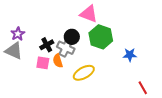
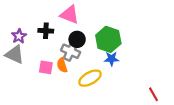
pink triangle: (89, 14) -> (70, 15), moved
black cross: (47, 45) -> (46, 31), moved, turned 32
blue star: (130, 55) -> (112, 59), moved

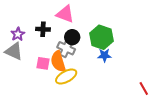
orange semicircle: (62, 65) -> (58, 61), size x1.5
yellow ellipse: (90, 78) -> (66, 77), moved

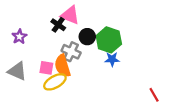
black cross: (43, 29) -> (58, 25), moved, turned 32
black circle: (72, 37) -> (87, 37), moved
gray triangle: (14, 51) -> (17, 71), moved
yellow ellipse: (66, 77) -> (55, 82), moved

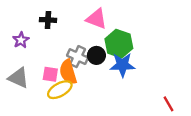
pink triangle: (70, 15) -> (96, 19), moved
black cross: (58, 25) -> (48, 20), moved, turned -32
black circle: (87, 37) -> (96, 55), moved
blue star: (112, 59) -> (122, 65), size x1.5

